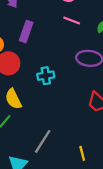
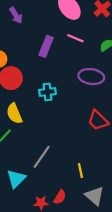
purple rectangle: (26, 32) -> (46, 46), moved

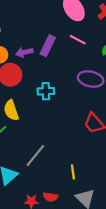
purple arrow: (16, 15) -> (24, 52), moved, turned 105
red semicircle: (60, 197) -> (50, 197), turned 64

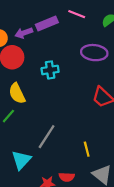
purple rectangle: (48, 46) -> (47, 23), turned 48

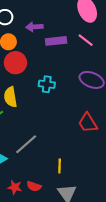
purple arrow: (24, 33) -> (34, 27), moved

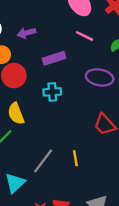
purple rectangle: (56, 41) -> (54, 58), moved
yellow line: (60, 166) -> (75, 158), moved

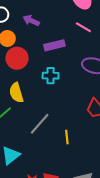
purple arrow: (26, 33) -> (31, 20), turned 35
gray line: (43, 161) -> (40, 124), moved

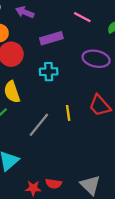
yellow line: (67, 137) -> (68, 113), moved

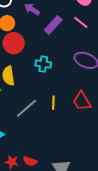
purple rectangle: (51, 38) -> (53, 25), moved, turned -42

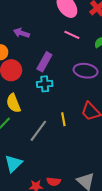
purple rectangle: (53, 25) -> (44, 62), moved

